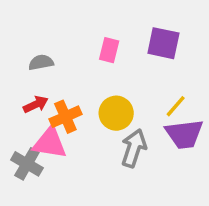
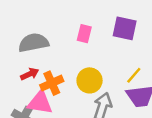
gray semicircle: (41, 62) -> (34, 43), size x1.6

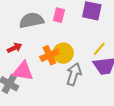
gray semicircle: (34, 43) -> (31, 20), moved
orange cross: (52, 83) -> (49, 55), moved

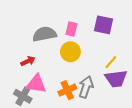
yellow circle: (63, 53) -> (70, 52), moved
orange cross: (49, 55) -> (67, 90), moved

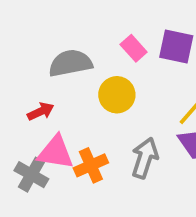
pink rectangle: (71, 29) -> (134, 48), moved, turned -56
orange cross: (67, 90) -> (91, 165), moved

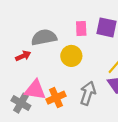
pink rectangle: (134, 48) -> (81, 29), turned 40
red arrow: (41, 111) -> (23, 56), moved

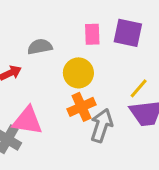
gray semicircle: (44, 37) -> (40, 47), size x0.7
orange cross: (56, 98) -> (81, 107), moved

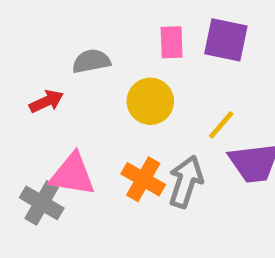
yellow line: (139, 88) -> (221, 125), moved
orange cross: (81, 107) -> (143, 179), moved, turned -36

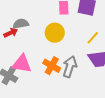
gray semicircle: (91, 61) -> (21, 24), moved
yellow line: (221, 125) -> (93, 38), moved

